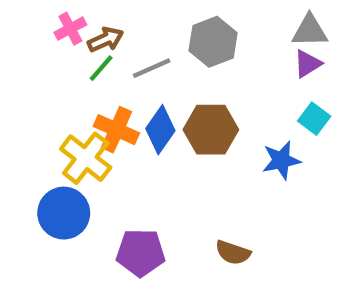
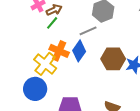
gray line: (152, 68) -> (88, 31), moved
brown hexagon: (211, 130) -> (113, 59), moved

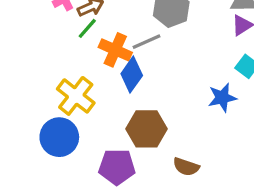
orange cross: (59, 51) -> (115, 50), moved
brown hexagon: (113, 59) -> (147, 129), moved

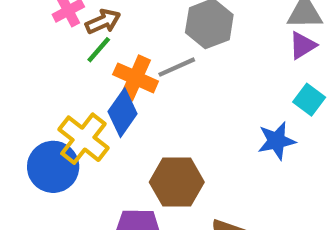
blue diamond: (132, 75) -> (123, 113), moved
blue circle: (59, 137) -> (53, 167), moved

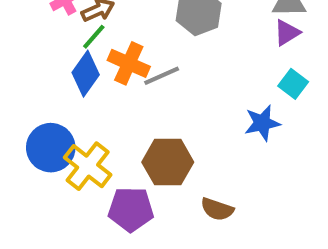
gray line: (177, 67) -> (162, 76), moved
blue diamond: (123, 113) -> (86, 74), moved
yellow cross: (83, 139) -> (88, 166), moved

